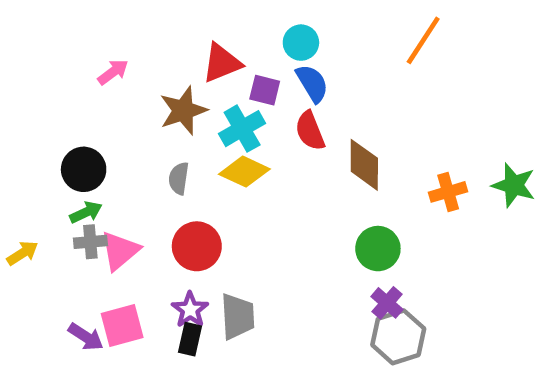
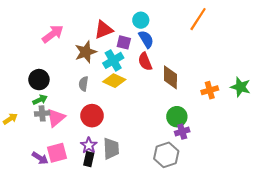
pink arrow: (113, 72) -> (53, 34), size x1.5
purple cross: (387, 303) -> (182, 132), moved, turned 32
gray hexagon: (398, 337) -> (166, 155), moved

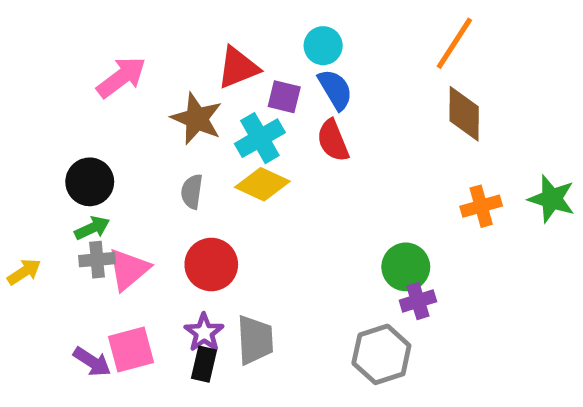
brown star: (86, 52) -> (197, 119), turned -30
brown diamond: (170, 77) -> (464, 114), moved

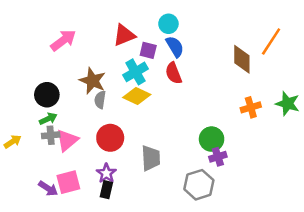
orange line: (454, 43) -> (271, 42), moved
brown star: (197, 119) -> (92, 81), moved
gray trapezoid: (255, 340) -> (151, 158), moved

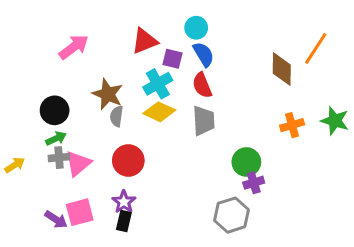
gray trapezoid: (151, 158) -> (204, 121), moved

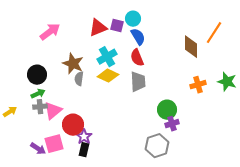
purple square: (173, 59) -> (117, 26), moved
red circle: (128, 161) -> (73, 125), moved

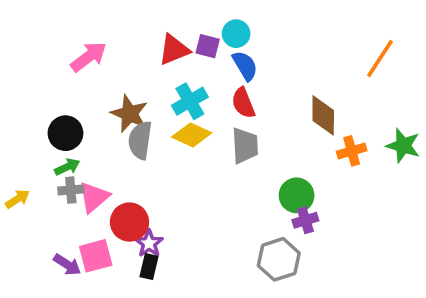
brown diamond: (191, 47) -> (323, 115), moved
gray semicircle: (79, 79) -> (140, 140), size x1.5

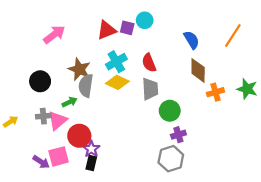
blue semicircle: (245, 66) -> (192, 40), moved
green arrow: (67, 167) -> (69, 102), moved
green circle: (297, 195) -> (170, 111), moved
purple cross: (305, 220) -> (178, 135), moved

